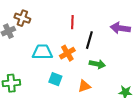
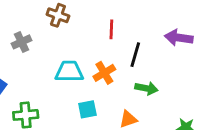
brown cross: (22, 18) -> (58, 15), moved
cyan square: (55, 79) -> (87, 109), turned -32

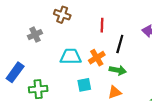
green arrow: (146, 88) -> (118, 70), moved

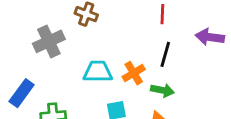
red line: (102, 25) -> (162, 14), moved
gray cross: (35, 35) -> (49, 41), size x1.5

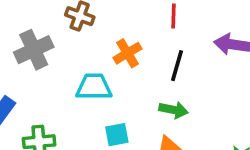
orange cross: (134, 73) -> (127, 53), moved

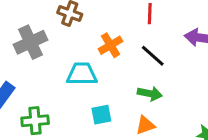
black line: (177, 66) -> (153, 56), turned -64

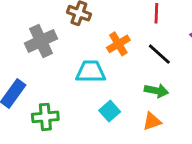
cyan square: (101, 115) -> (110, 111), turned -30

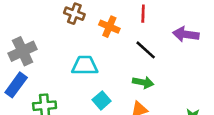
gray cross: (41, 41) -> (23, 51), moved
orange cross: (118, 44) -> (109, 27), moved, turned -36

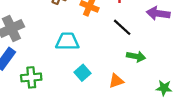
green arrow: (143, 82) -> (136, 56), moved

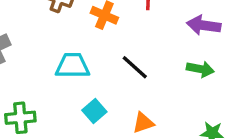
black line: (122, 27) -> (135, 67), moved
green arrow: (136, 56) -> (200, 69), moved

